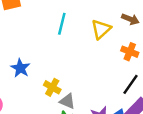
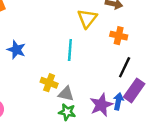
cyan line: (62, 24) -> (70, 50), moved
blue star: (20, 68) -> (16, 50), moved

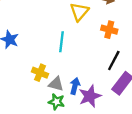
blue arrow: (118, 101) -> (75, 86), moved

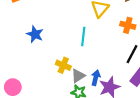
gray triangle: (56, 84) -> (78, 76), turned -48

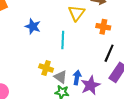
blue star: (35, 34) -> (33, 26), moved
gray triangle: (78, 76) -> (61, 77), turned -48

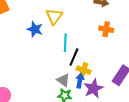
yellow triangle: (76, 13) -> (54, 16), moved
black line: (109, 53) -> (74, 57), moved
yellow cross: (46, 68) -> (84, 70), moved

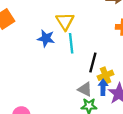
cyan line: (65, 43) -> (71, 43), moved
yellow cross: (84, 70) -> (106, 75), turned -32

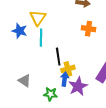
black line: (93, 63) -> (58, 57), turned -30
gray triangle: (85, 89) -> (25, 81), moved

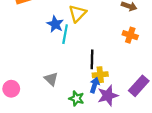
cyan line: (41, 38) -> (65, 34), moved

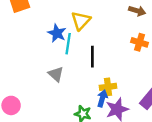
black line: (92, 59) -> (92, 57), moved
gray triangle: (51, 79) -> (56, 74), moved

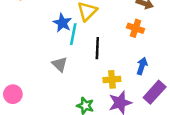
orange cross: (139, 42) -> (136, 28), moved
blue arrow: (102, 98) -> (142, 66), moved

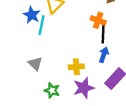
black line: (97, 48) -> (103, 33), moved
gray triangle: (60, 64) -> (35, 64), moved

